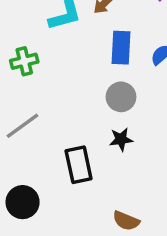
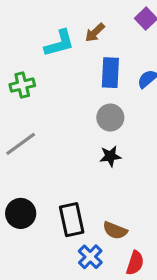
black rectangle: (79, 165) -> (72, 220), moved

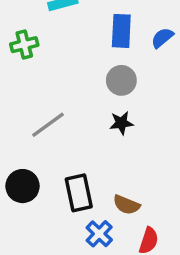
gray line: (21, 144) -> (48, 125), moved

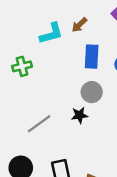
black star: (121, 123) -> (79, 115), moved

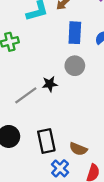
black star: (79, 115) -> (50, 84), moved

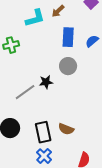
brown semicircle: (78, 149) -> (66, 129), moved
blue cross: (60, 168) -> (44, 156), moved

